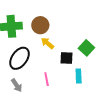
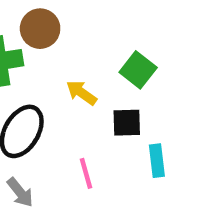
brown circle: (40, 25) -> (40, 29), moved
green square: (86, 48) -> (138, 70), moved

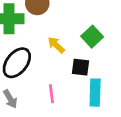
cyan rectangle: (157, 161) -> (95, 93), size x1.4

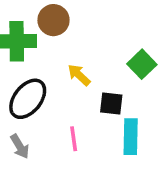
green square: (92, 37) -> (142, 64), moved

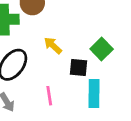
green square: (142, 64) -> (102, 49), moved

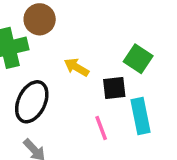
pink line: (49, 96) -> (101, 128), moved

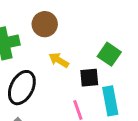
brown circle: (40, 19) -> (45, 24), moved

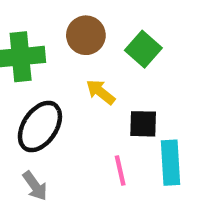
green square: (109, 54) -> (143, 49), moved

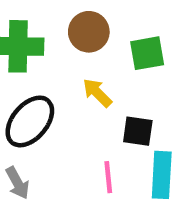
green square: (143, 49) -> (147, 53), turned 32

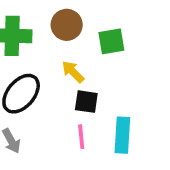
black square: (138, 131) -> (86, 102), moved

